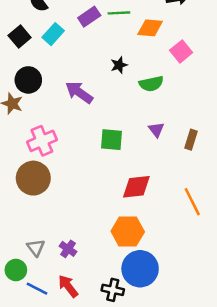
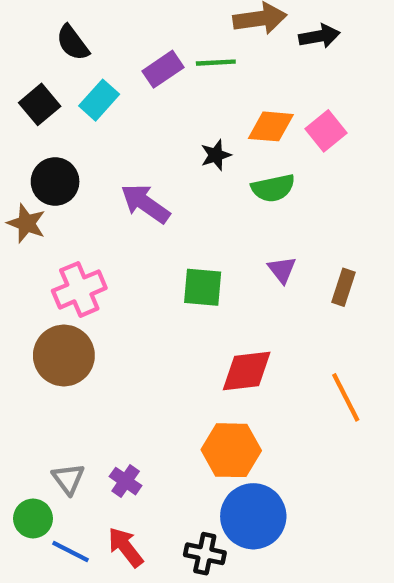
orange diamond: (150, 28) -> (271, 126), moved

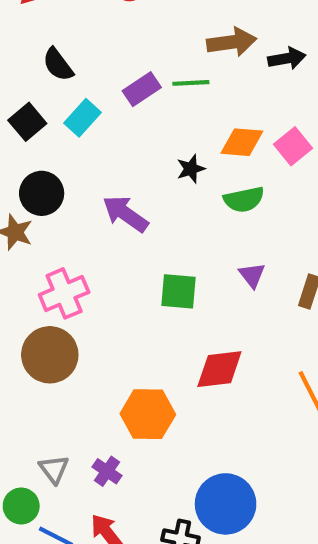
orange hexagon: (231, 450) -> (148, 414), moved

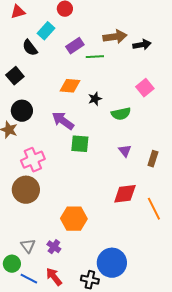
purple rectangle: (142, 89) -> (75, 46), moved
cyan rectangle: (82, 118) -> (46, 31), moved
orange diamond: (242, 142) -> (70, 86), moved
green square: (179, 291) -> (80, 144), moved
red diamond: (219, 369) -> (125, 194), moved

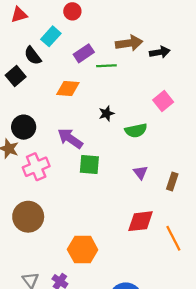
black square: (15, 76) -> (16, 76), moved
orange diamond: (70, 86) -> (68, 88), moved
pink cross: (33, 160) -> (36, 167), moved

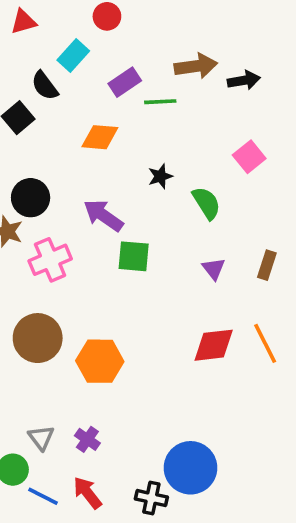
green semicircle: (136, 130) -> (206, 203), turned -110
brown rectangle: (172, 182) -> (267, 265), moved
orange line: (173, 238) -> (265, 343), moved
orange hexagon: (83, 250) -> (100, 361), moved

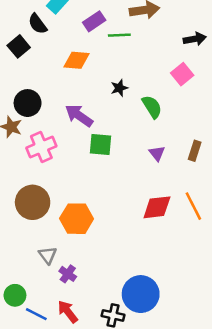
black arrow: (244, 80) -> (195, 39), moved
gray triangle: (41, 438) -> (48, 255), moved

